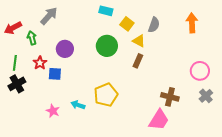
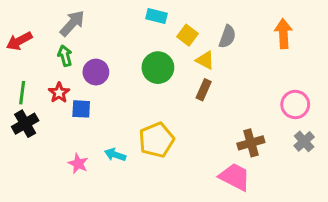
green arrow: (32, 38) -> (65, 56), moved
brown cross: (170, 97) -> (251, 143), turned -30
pink trapezoid: (159, 120) -> (235, 177), turned -95

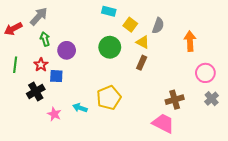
gray arrow: (72, 23) -> (39, 16), moved
orange arrow: (283, 34) -> (190, 41), moved
black cross: (25, 124) -> (36, 91), moved

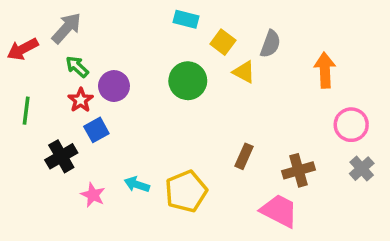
green arrow: (45, 39) -> (77, 67), turned -32
brown rectangle: (142, 63) -> (244, 156), moved
red star: (41, 65) -> (81, 100), moved
blue square: (56, 76) -> (96, 130), turned -32
yellow pentagon: (109, 98) -> (186, 191), moved

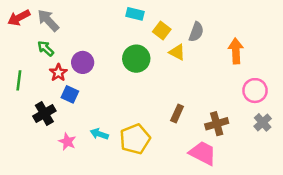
gray arrow: (67, 28) -> (48, 20), turned -85
red arrow: (23, 49) -> (19, 18), moved
green arrow: (77, 67) -> (46, 48), moved
blue square: (96, 130) -> (70, 94), turned -36

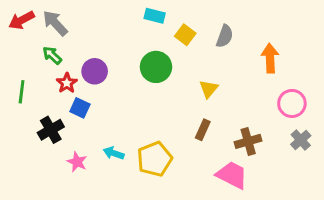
yellow triangle: (177, 52) -> (209, 89), moved, turned 42

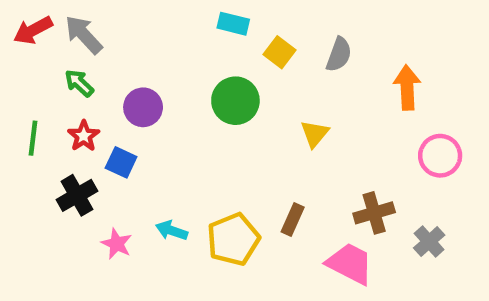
red star: (67, 83) -> (84, 136), moved
brown rectangle: (203, 130) -> (293, 220), moved
gray cross: (301, 140) -> (429, 242), moved

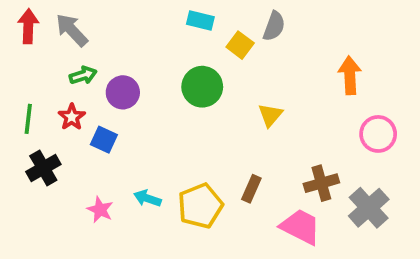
red arrow: (33, 30) -> (28, 26), turned 120
gray semicircle: (339, 54) -> (274, 26), moved
green arrow: (79, 83) -> (83, 75), moved, turned 120
black cross: (77, 195) -> (43, 168), moved
gray cross: (429, 242) -> (369, 208), size x1.5

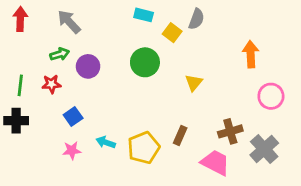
gray arrow: (72, 30) -> (69, 22), moved
red star: (72, 117) -> (51, 84), turned 30
blue square: (104, 140) -> (73, 117), moved, turned 30
black cross: (43, 168) -> (16, 121), moved, turned 30
pink star: (100, 210) -> (72, 150), turned -30

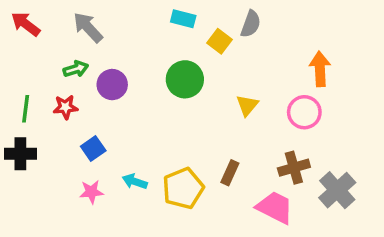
red arrow: (20, 19) -> (26, 24), turned -55
pink circle: (271, 96) -> (304, 112), moved

